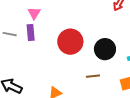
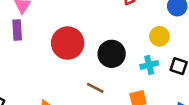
brown line: (93, 76) -> (95, 88), turned 32

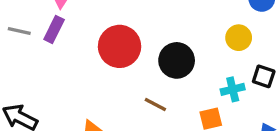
purple rectangle: (17, 30) -> (54, 29), turned 30
cyan cross: (149, 65) -> (233, 89), moved

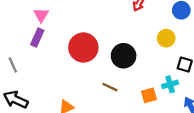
gray line: (19, 31) -> (13, 65), moved, turned 56
cyan cross: (233, 89) -> (170, 84), moved

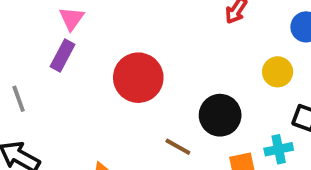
black circle: (124, 56) -> (220, 115), moved

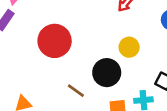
yellow circle: (278, 72) -> (129, 47), moved

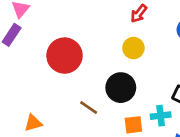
yellow circle: (129, 47) -> (133, 48), moved

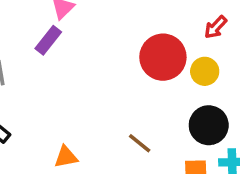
red circle: (65, 56) -> (163, 57), moved
black circle: (121, 88) -> (209, 125), moved

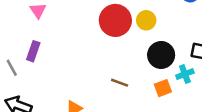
purple rectangle: (48, 40) -> (33, 51), moved

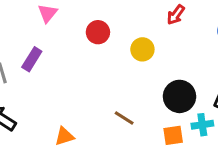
red circle: (115, 20) -> (98, 32), moved, size x0.6
yellow circle: (146, 20) -> (142, 49), moved

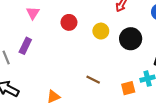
black circle: (179, 96) -> (131, 39), moved

